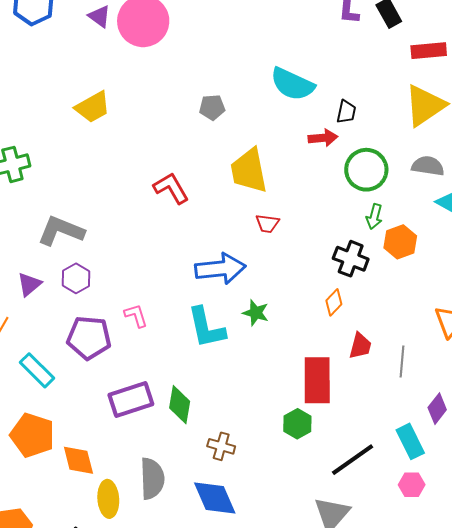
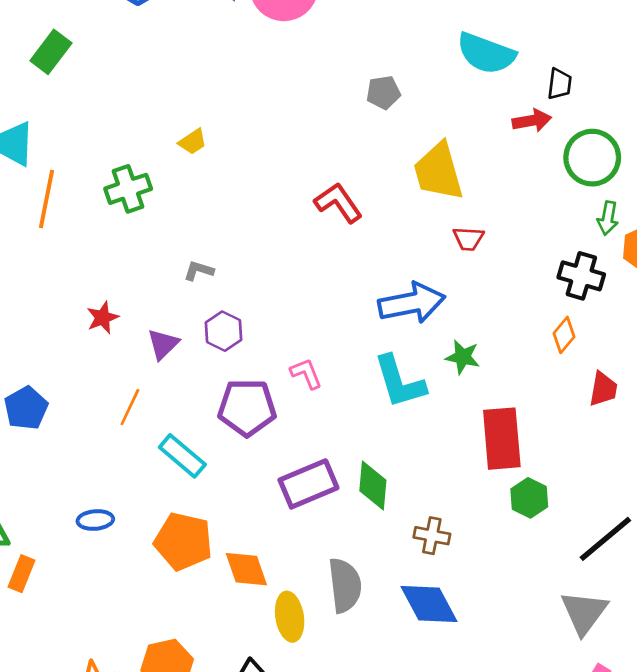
yellow trapezoid: (93, 107) -> (193, 142), moved, size x0.6
gray L-shape: (61, 231) -> (199, 271), size x0.5
red rectangle: (317, 380) -> (502, 439), moved

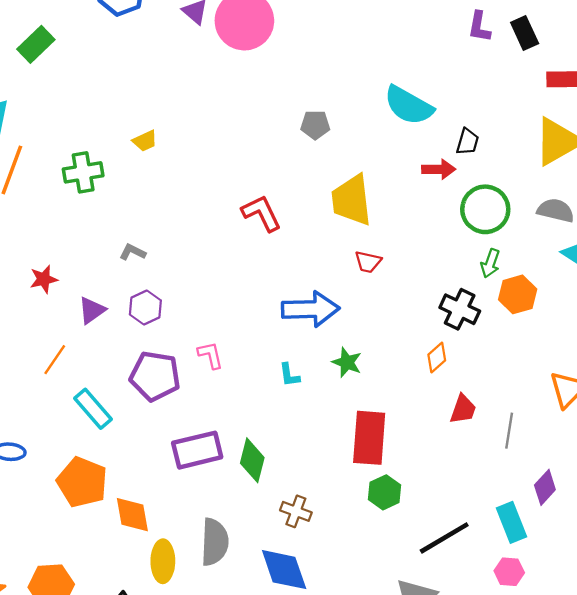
cyan L-shape: (400, 382) -> (289, 375), size x0.5

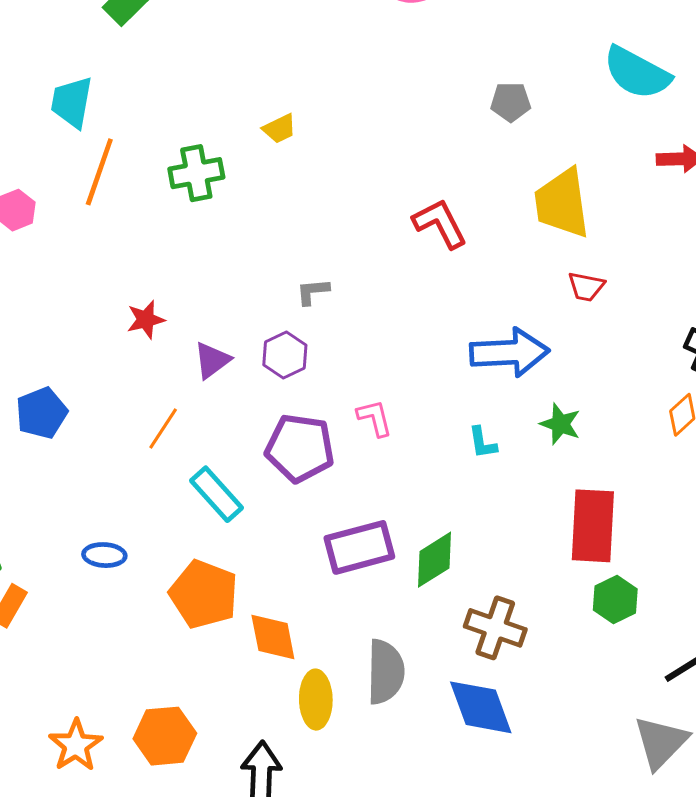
gray L-shape: (133, 252) -> (313, 292), moved, turned -30
green diamond: (252, 460) -> (434, 560), turned 45
brown cross: (296, 511) -> (495, 628), size x1.4

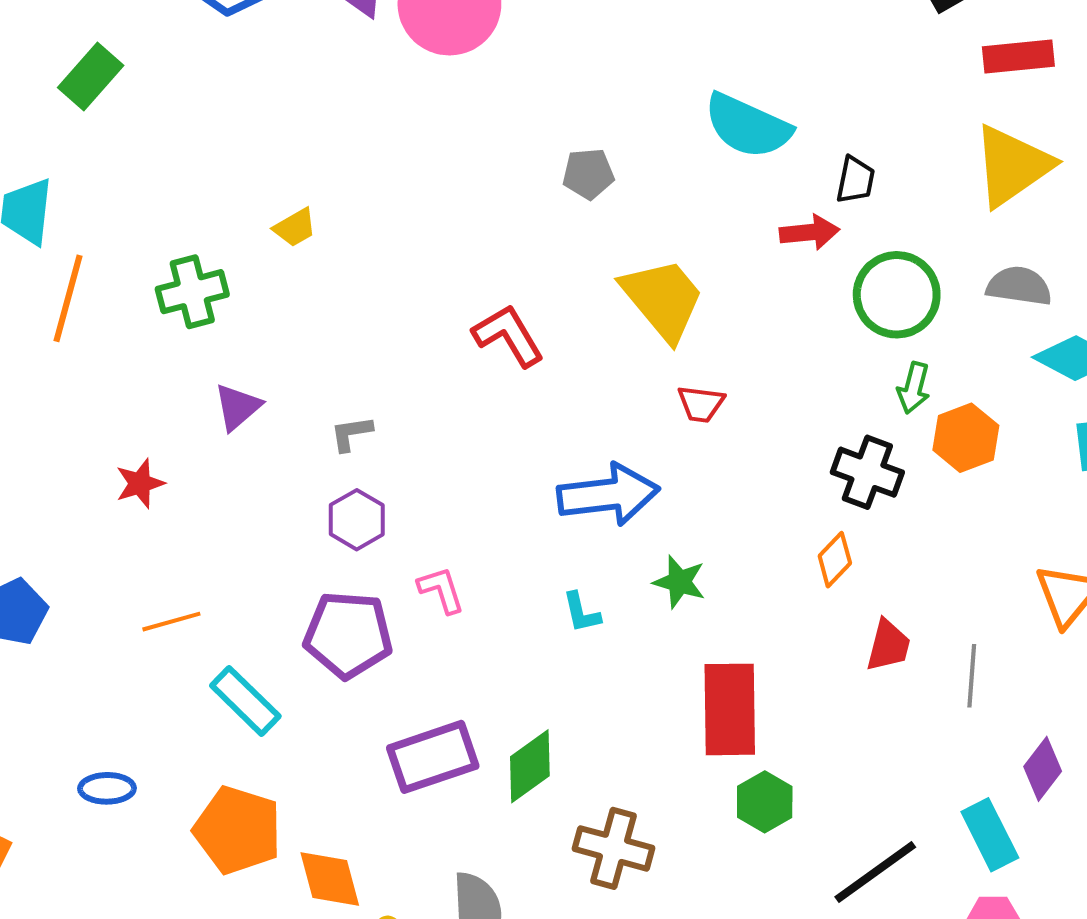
yellow trapezoid: (562, 203) -> (663, 299), turned 152
purple hexagon: (285, 355) -> (357, 520), moved
purple triangle: (212, 360) -> (237, 407), moved
orange line: (163, 429) -> (171, 622), turned 45

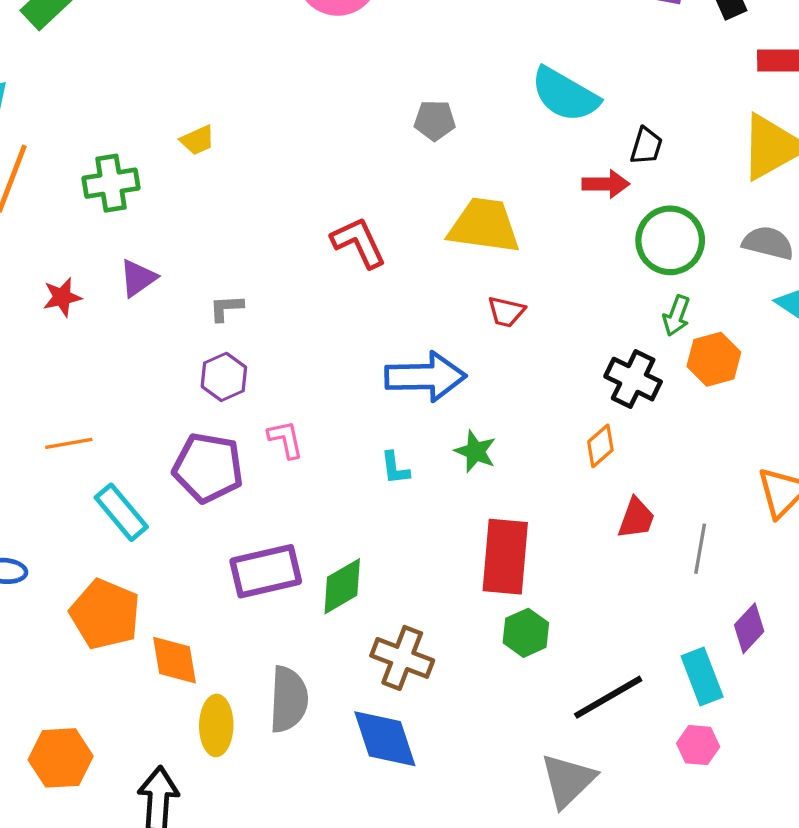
yellow trapezoid: (663, 299) -> (484, 226), turned -48
red star: (140, 483) -> (62, 297), moved

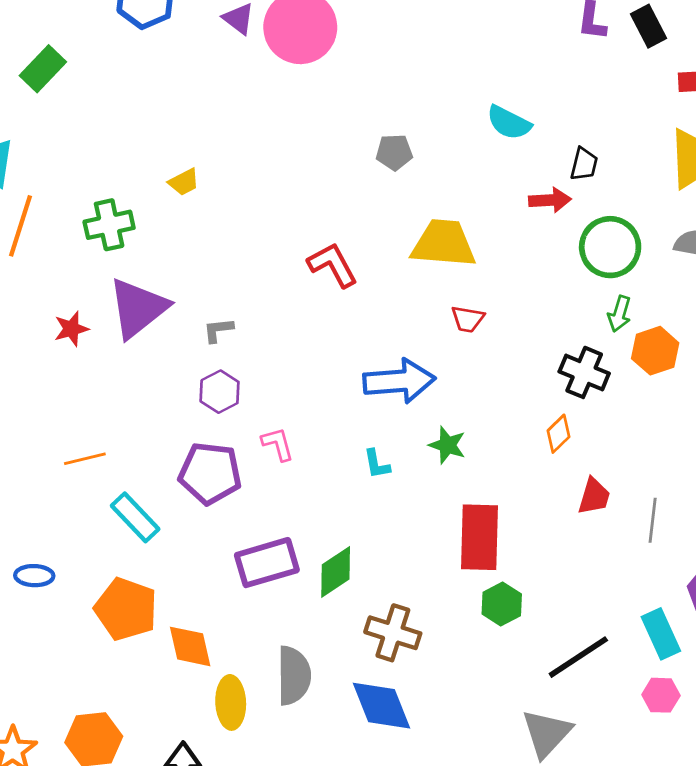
cyan semicircle: (565, 95) -> (509, 123), size x0.7
purple triangle: (138, 278) -> (138, 308), size x1.8

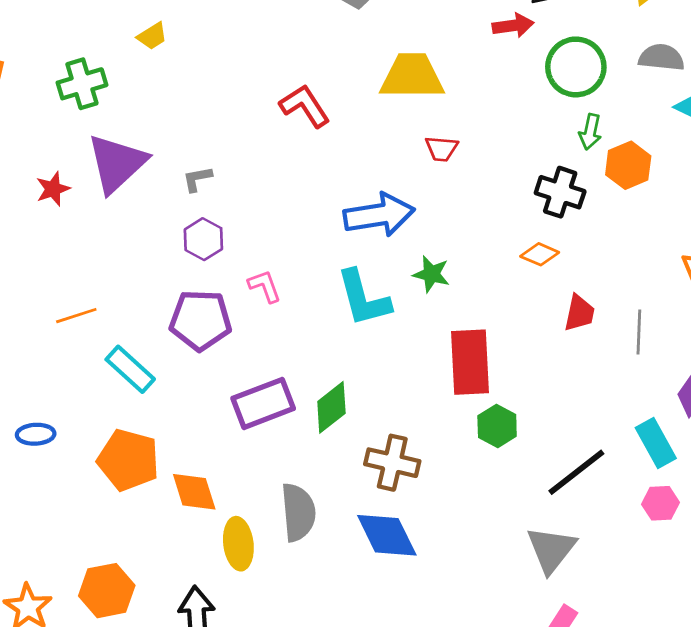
orange diamond: (559, 434) -> (540, 254), turned 72
cyan L-shape: (377, 464) -> (363, 298), size x2.0

